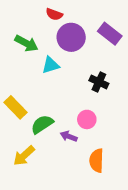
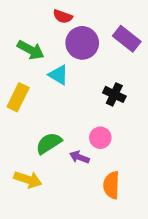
cyan triangle: (51, 65) -> (59, 75), turned 48
yellow rectangle: (16, 107) -> (18, 97), moved, turned 70
yellow arrow: (24, 156) -> (28, 180), turned -120

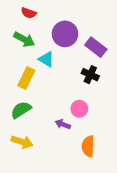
red semicircle: (63, 16) -> (29, 13), moved
purple rectangle: (127, 39) -> (96, 47), moved
yellow rectangle: (18, 97) -> (26, 78), moved
green semicircle: (49, 143) -> (21, 110), moved

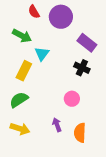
red semicircle: (29, 13) -> (34, 12), moved, turned 40
purple circle: (65, 34) -> (61, 17), moved
cyan triangle: (46, 59) -> (42, 54), turned 35
purple arrow: (63, 124) -> (57, 125), moved, turned 48

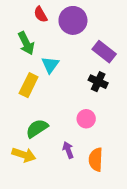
green arrow: (22, 36) -> (26, 43), turned 36
green semicircle: (19, 100) -> (37, 128), moved

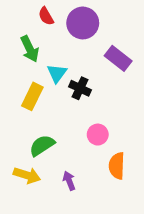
black cross: (98, 82) -> (80, 88), moved
purple arrow: (68, 150) -> (69, 181), moved
orange semicircle: (96, 160) -> (117, 166), moved

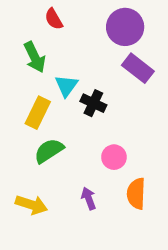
purple circle: (83, 23) -> (125, 27), moved
green semicircle: (42, 145) -> (49, 151), moved
purple arrow: (69, 181) -> (89, 198), moved

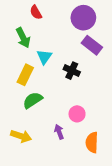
black cross: (93, 103) -> (72, 71), moved
pink circle: (114, 157) -> (77, 114), moved
orange semicircle: (136, 194) -> (92, 142), moved

